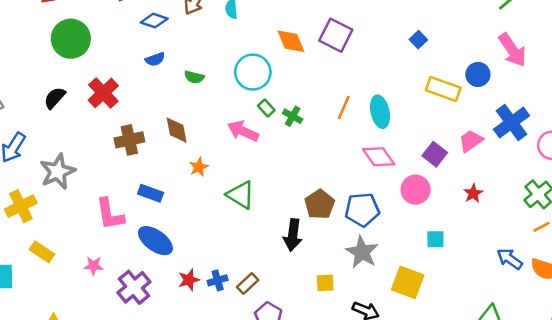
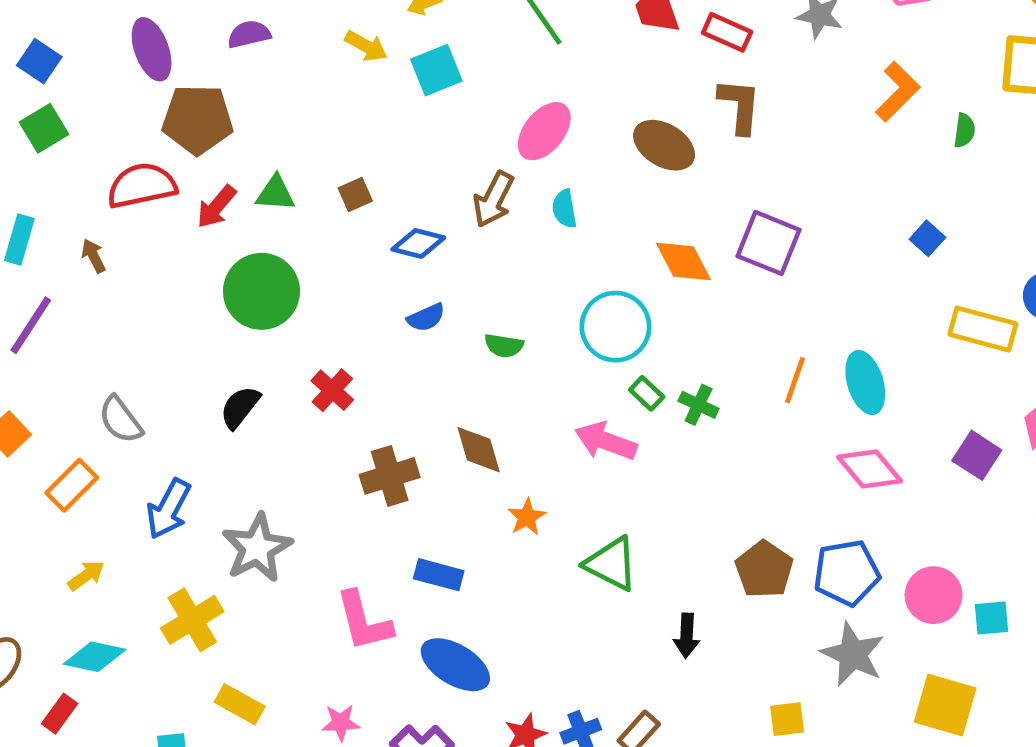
red cross: (103, 93) -> (332, 390), size x0.7
pink circle: (416, 190) -> (934, 595), moved
black arrow: (293, 235) -> (687, 636), moved, size x0.7

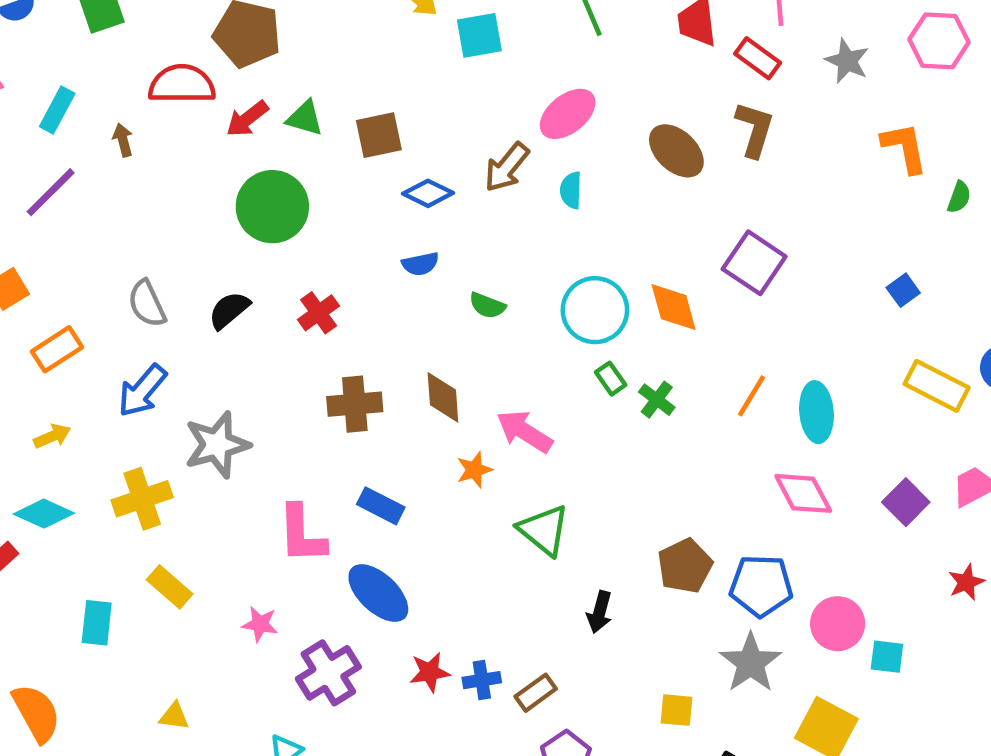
orange L-shape: (898, 92) -> (905, 148), turned -68
brown square: (355, 195) -> (379, 135), size x1.5
orange diamond: (684, 261) -> (674, 307), moved
gray semicircle: (120, 420) -> (147, 304), moved
pink arrow: (606, 441) -> (524, 431), moved

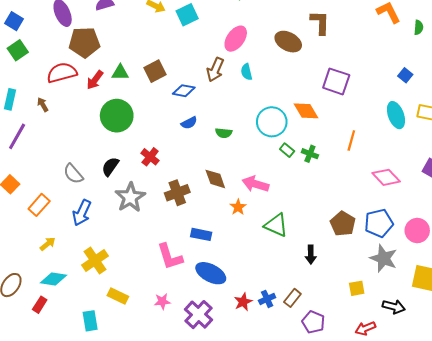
cyan ellipse: (816, 412) -> (396, 115), moved
gray star: (217, 445) -> (130, 197), moved

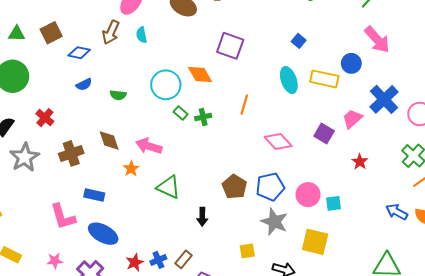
green cross: (310, 154) -> (203, 117), turned -35

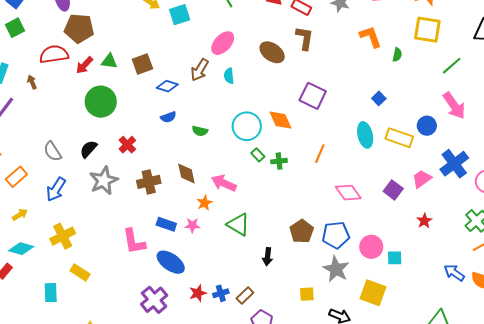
pink star: (55, 261) -> (192, 225), moved

